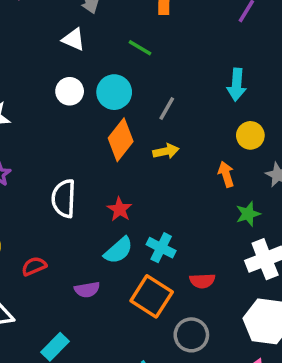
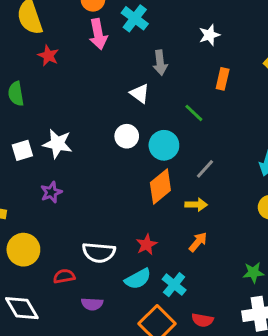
orange arrow: (226, 174) -> (198, 242), moved, turned 45
white semicircle: (64, 198) -> (99, 252), moved, turned -100
purple semicircle: (87, 290) -> (92, 304), moved

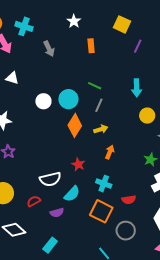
white triangle: (140, 93) -> (12, 78), moved
green line: (194, 113) -> (95, 86), moved
cyan semicircle: (138, 279) -> (72, 194), moved

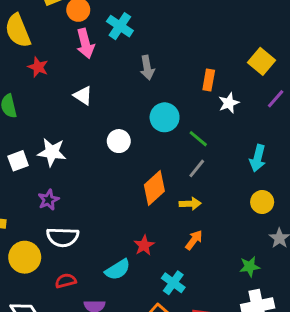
white star: (74, 21) -> (229, 103), moved
cyan circle: (68, 99) -> (165, 117), moved
white semicircle: (50, 179) -> (63, 237), moved
cyan semicircle: (72, 194) -> (118, 270), moved

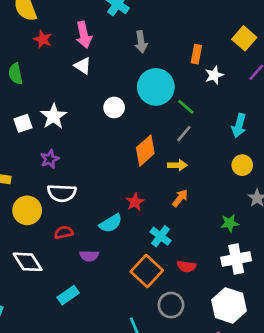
pink arrow: (85, 43) -> (84, 35), moved
cyan circle: (165, 117) -> (156, 87), size x1.4
white star: (52, 152) -> (54, 116), turned 30

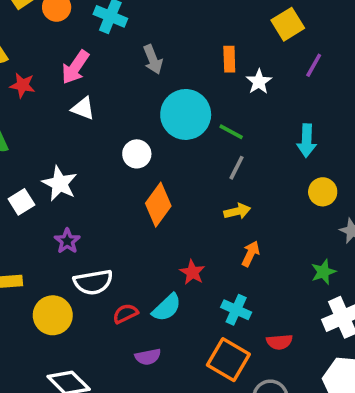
pink arrow: (84, 35) -> (75, 67), turned 60
yellow square: (244, 38) -> (288, 24), turned 30
orange diamond: (145, 151) -> (158, 205), moved
red semicircle: (64, 232) -> (125, 314), moved

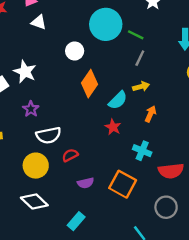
cyan semicircle: (167, 308) -> (118, 100), moved
yellow circle: (53, 315) -> (36, 166), moved
red semicircle: (279, 342) -> (171, 171), size x1.5
orange square: (228, 360) -> (123, 184), moved

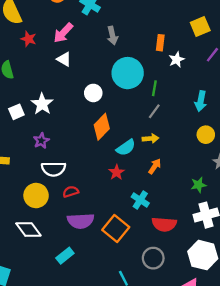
green line: (136, 35) -> (154, 88), turned 63
purple semicircle: (86, 183) -> (81, 221), size x1.6

